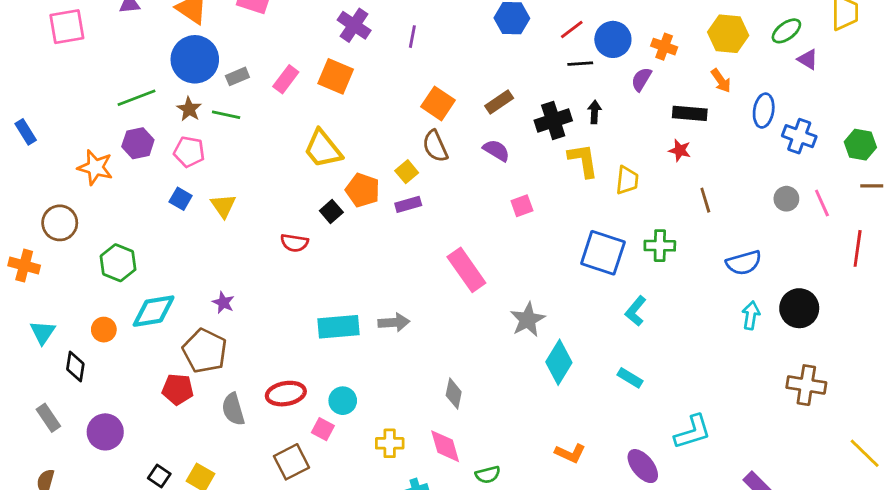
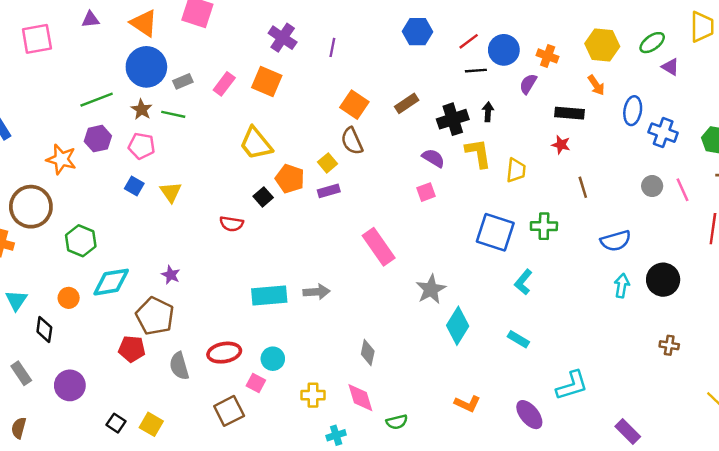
purple semicircle: (496, 150) -> (433, 158), moved
brown circle: (60, 223) -> (31, 207), size x1.4
brown cross: (806, 385) -> (669, 345), size x0.6

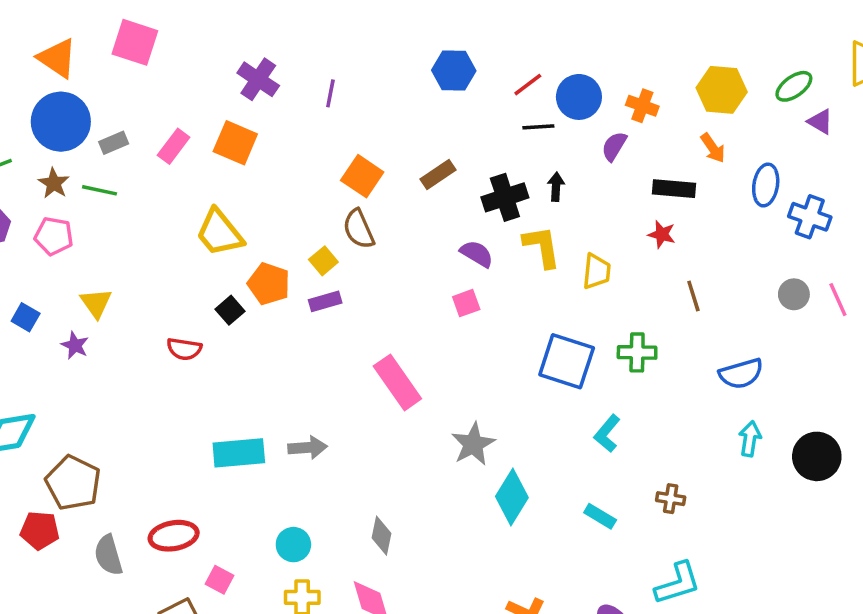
blue square: (134, 186) -> (26, 317), moved
purple star: (171, 275) -> (75, 345), moved
black circle: (663, 280) -> (817, 456), moved
brown cross: (669, 345) -> (671, 499), moved
cyan circle: (273, 359) -> (293, 545), moved

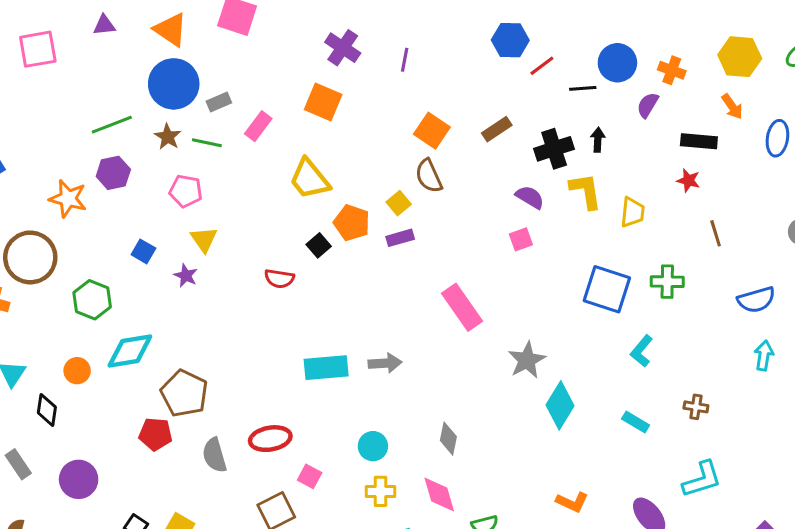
red line: (528, 85) -> (542, 66), moved
pink rectangle: (174, 146) -> (258, 126), moved
pink pentagon: (54, 236) -> (186, 191), moved

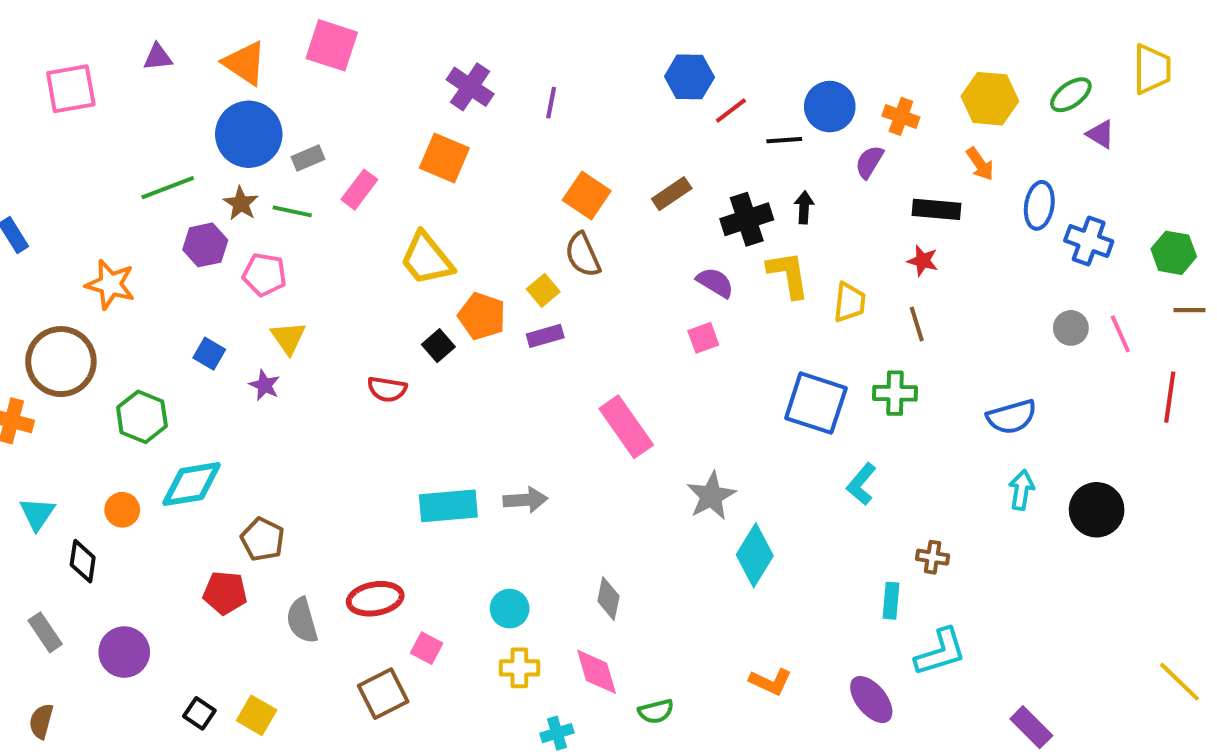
purple hexagon: (113, 173) -> (205, 245), moved
brown line: (716, 233) -> (917, 324), moved
brown pentagon: (184, 393) -> (263, 539), size x0.7
cyan rectangle: (636, 422) -> (891, 601), moved, turned 64

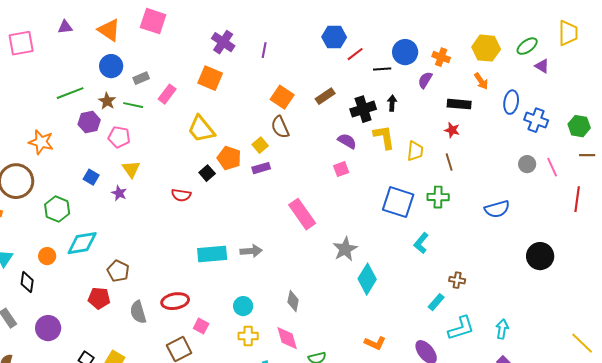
blue circle: (249, 134) -> (111, 66), size x0.7
cyan arrow: (1021, 490) -> (502, 329), moved
cyan rectangle: (891, 601) -> (436, 302), turned 36

